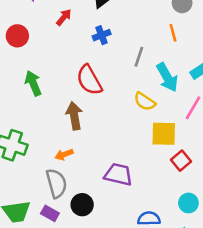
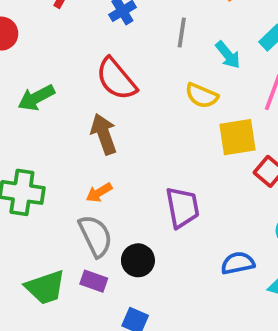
cyan arrow: (167, 77) -> (228, 55), size x0.7
green arrow: (33, 83) -> (36, 98), turned -85
purple trapezoid: (118, 174) -> (182, 207), turned 76

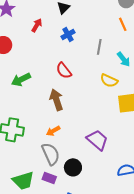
red semicircle: (116, 79) -> (64, 71), size x0.7
purple trapezoid: (182, 207) -> (97, 140), turned -40

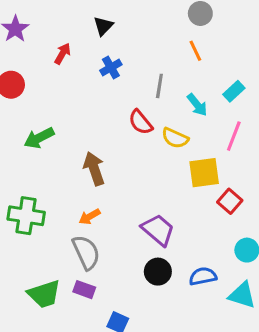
red semicircle: (64, 71) -> (141, 122), moved
black circle: (73, 167) -> (158, 272), moved

